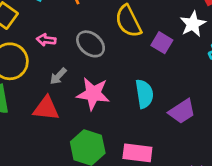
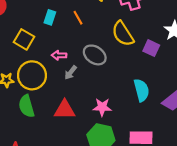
gray arrow: (58, 76) -> (71, 72), moved
pink star: (93, 94) -> (102, 107), moved, size x0.7

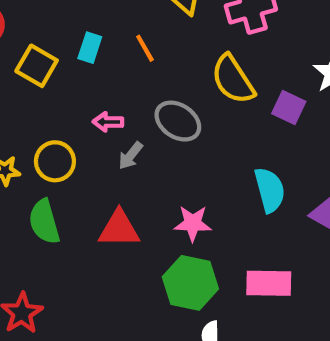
yellow square: (24, 39) -> (37, 66), moved
yellow circle: (32, 75) -> (55, 161), size x0.7

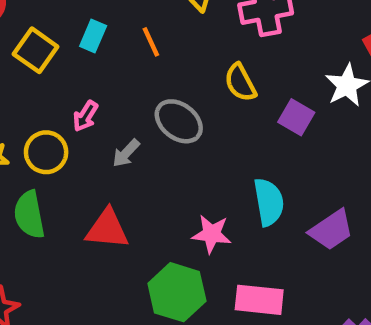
yellow semicircle: (233, 79) -> (240, 83), size x0.7
pink arrow: (108, 122) -> (85, 116), moved, turned -64
pink star: (193, 223) -> (212, 234), moved

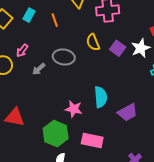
purple square: (296, 117) -> (118, 48), moved
gray ellipse: (179, 121) -> (64, 57), turned -35
red triangle: (107, 229) -> (15, 117), moved

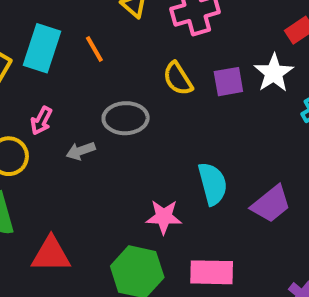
cyan rectangle: (29, 15) -> (42, 48), size x1.6
purple square: (118, 48) -> (228, 82), turned -35
gray arrow: (39, 69) -> (81, 151), turned 32

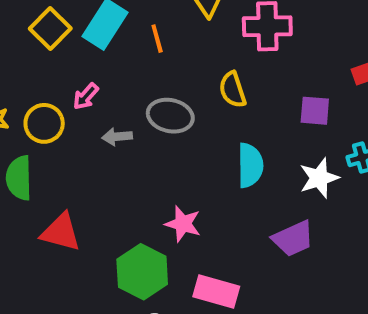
white star: (274, 73) -> (319, 178), moved
purple square: (228, 82) -> (315, 111), moved
cyan semicircle: (213, 184) -> (250, 165), moved

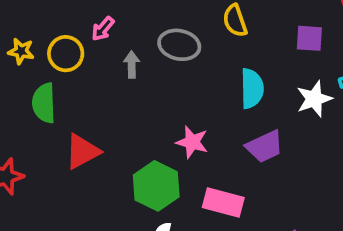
gray arrow: (117, 137) -> (132, 65), turned 95
red triangle: (61, 232) -> (82, 151), turned -42
purple trapezoid: (293, 239) -> (265, 146), moved

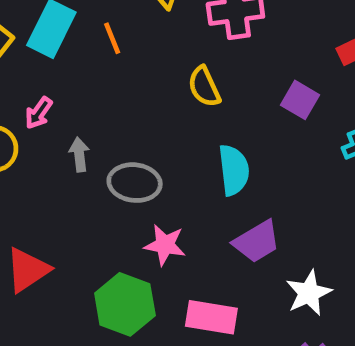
purple square: (309, 38) -> (300, 100), turned 32
gray ellipse: (179, 45) -> (135, 183), moved
white star: (314, 99) -> (309, 293), moved

